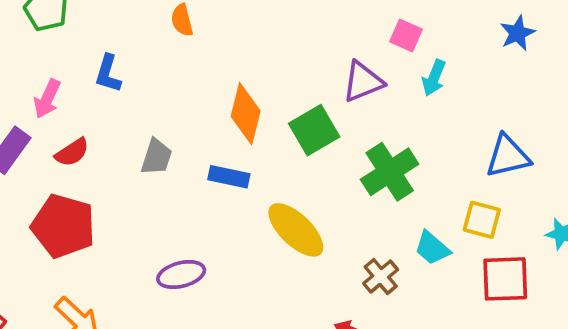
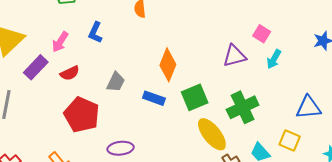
green square: (314, 130) -> (195, 97), moved
red pentagon: (63, 226) -> (82, 115), moved
yellow ellipse: (296, 230) -> (212, 134), moved

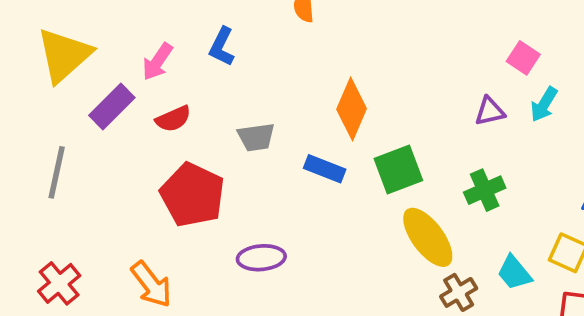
purple triangle: (234, 56) -> (490, 111), moved, size x0.7
gray trapezoid: (116, 82) -> (256, 137), turned 55
green cross: (243, 107) -> (485, 190), size x0.7

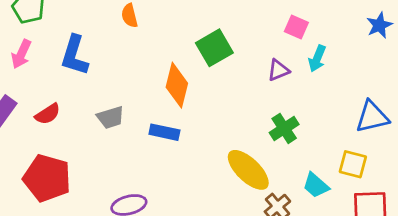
blue L-shape: (222, 47) -> (74, 55), size x1.4
pink arrow: (157, 62) -> (21, 54), moved
green square: (398, 170) -> (214, 48), moved
red pentagon: (193, 195) -> (47, 178), moved

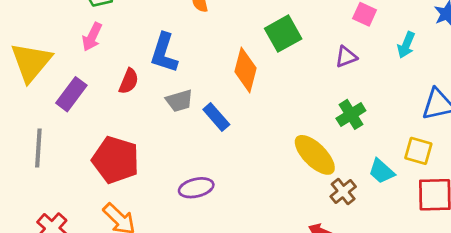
blue L-shape: (74, 55) -> (164, 53), moved
cyan arrow: (317, 59) -> (406, 45), moved
red semicircle: (48, 114) -> (129, 81), moved, turned -35
blue rectangle: (164, 132) -> (216, 117), moved, turned 36

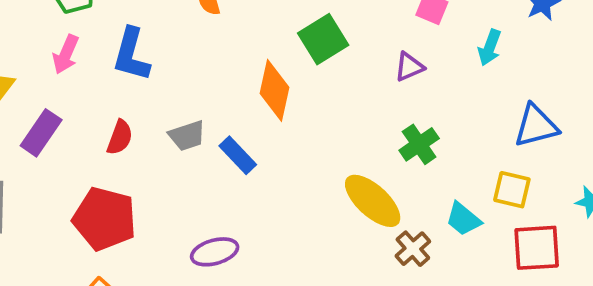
blue L-shape: (164, 53) -> (131, 55), moved
red semicircle: (129, 81) -> (120, 137), moved

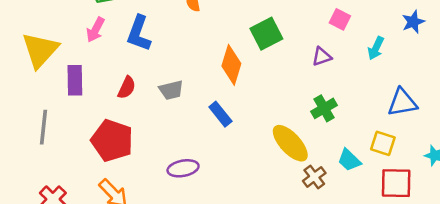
purple rectangle: (41, 133) -> (75, 80), turned -40
blue rectangle: (238, 155) -> (220, 114), moved

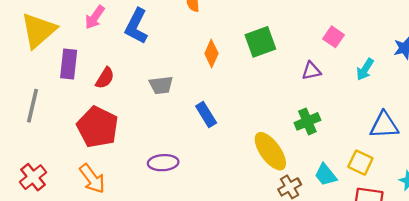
orange diamond: (231, 65) -> (211, 53), moved, size x0.7
red semicircle: (127, 88) -> (105, 78), moved

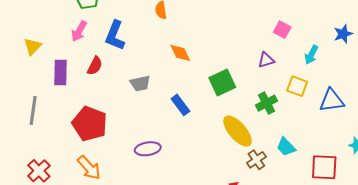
yellow triangle: (38, 30) -> (32, 46), size x0.6
green square: (260, 42) -> (222, 82), moved
orange diamond: (211, 53) -> (180, 53), turned -45
red semicircle: (105, 78) -> (95, 66), moved
yellow square: (360, 163) -> (297, 86), moved

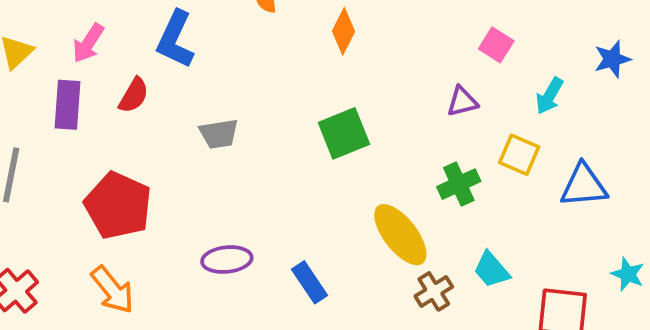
pink arrow: (79, 31) -> (88, 43), moved
orange diamond: (180, 53) -> (343, 31), moved, turned 50
green square: (222, 82) -> (344, 133), moved
blue rectangle: (180, 105) -> (309, 282), moved

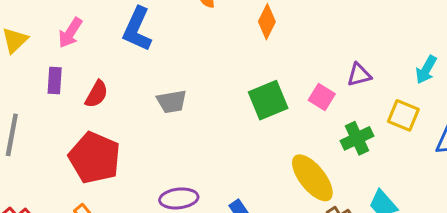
pink square: (496, 45) -> (322, 97), moved
red semicircle: (134, 95) -> (97, 94), moved
purple rectangle: (67, 105) -> (55, 80), size x0.7

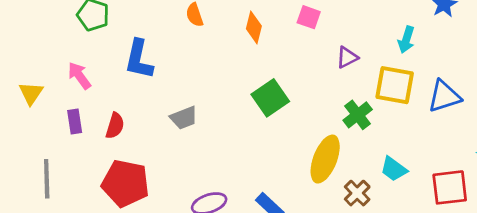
pink arrow: (70, 33) -> (79, 76), turned 124
pink square: (322, 97) -> (309, 17), moved
yellow square: (403, 115) -> (395, 85), size x1.4
yellow ellipse: (312, 178) -> (325, 159), turned 72

